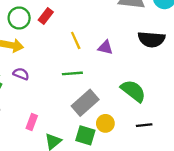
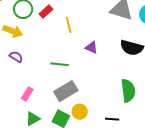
yellow line: (76, 40) -> (69, 25), moved
green semicircle: (133, 91) -> (128, 91), moved, turned 35
pink rectangle: (32, 122) -> (27, 94), moved

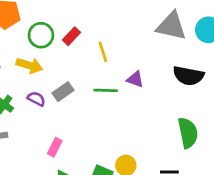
green line: (60, 64) -> (106, 90), moved
gray rectangle: (66, 91) -> (63, 92), moved, size x0.7

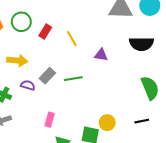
green circle: (41, 35) -> (21, 22), moved
green line: (106, 90) -> (73, 79), moved

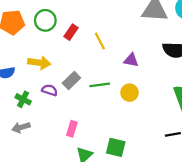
yellow circle: (107, 123) -> (129, 93), moved

